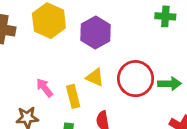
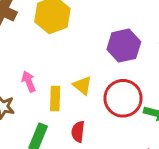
purple hexagon: (96, 32) -> (124, 46), moved

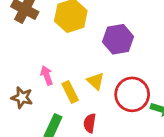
purple hexagon: (124, 46) -> (118, 39), moved
yellow rectangle: (55, 99) -> (70, 92), turned -30

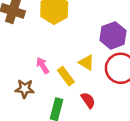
purple hexagon: (118, 39) -> (113, 35), moved
red semicircle: (90, 123) -> (88, 100), turned 147

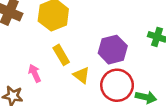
yellow rectangle: (66, 76) -> (61, 55), moved

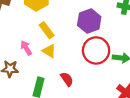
yellow triangle: (81, 75) -> (49, 51), moved

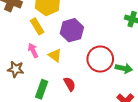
purple hexagon: (89, 21) -> (72, 30), moved
yellow rectangle: (47, 30) -> (37, 26), moved

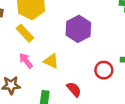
purple hexagon: (72, 30) -> (78, 29), moved
red circle: (100, 59) -> (104, 70), moved, size x0.6

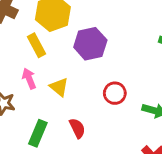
purple hexagon: (78, 29) -> (90, 44), moved
red circle: (104, 70) -> (115, 93), moved

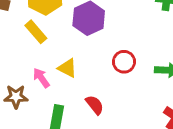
pink arrow: (29, 78) -> (41, 78), moved

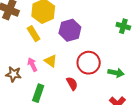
red circle: (124, 62) -> (89, 63), size x1.5
red semicircle: (95, 105) -> (72, 84), moved

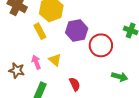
red circle: (89, 63) -> (101, 45), moved

